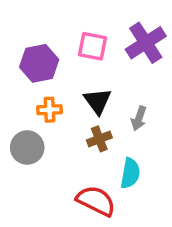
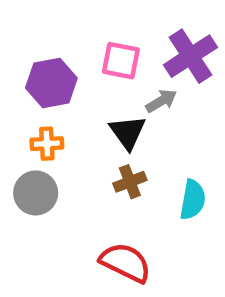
orange cross: (50, 110) -> (47, 144), moved
gray arrow: (139, 118) -> (161, 101), moved, turned -140
cyan semicircle: (130, 173) -> (193, 200), moved

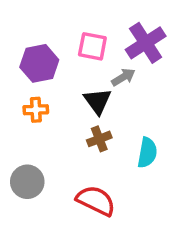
gray circle: (36, 193) -> (27, 182), moved

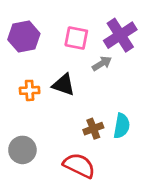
purple hexagon: (39, 63) -> (24, 37), moved
black triangle: (98, 101) -> (64, 85), moved, turned -35
brown cross: (99, 139) -> (93, 129), moved

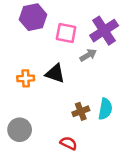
purple hexagon: (24, 37) -> (33, 17), moved
red semicircle: (79, 166) -> (69, 143), size x0.6

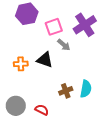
pink square: (66, 33) -> (54, 27), turned -30
gray arrow: (88, 55) -> (64, 45), moved, turned 72
red semicircle: (69, 143) -> (42, 110), moved

